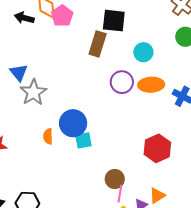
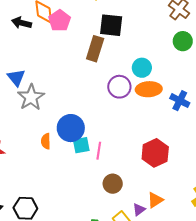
cyan circle: (143, 52) -> (142, 68), moved
pink line: (120, 194) -> (99, 151), moved

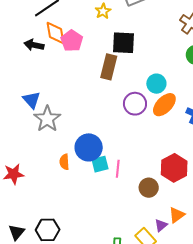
orange ellipse: (149, 89) -> (164, 105), turned -40
brown circle: (113, 184) -> (149, 188), moved

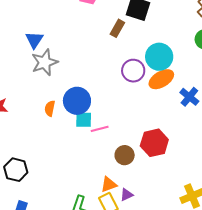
brown rectangle: (109, 67) -> (117, 28), size x0.7
cyan circle: (156, 84) -> (159, 57), size x1.4
pink line: (118, 169) -> (100, 129), turned 54
orange triangle: (177, 215) -> (109, 184), moved

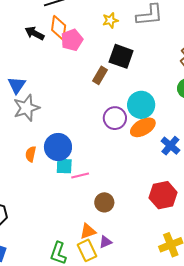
red hexagon: (154, 143) -> (163, 195), moved

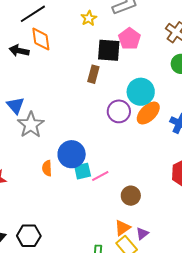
pink pentagon: (72, 40) -> (129, 39), moved

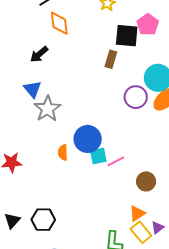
black arrow: (19, 51) -> (39, 54), moved, turned -54
purple triangle: (142, 234) -> (158, 228), moved

